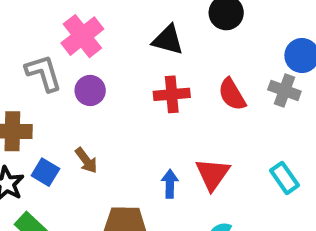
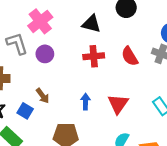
blue square: (45, 172) -> (25, 111), moved
blue arrow: (170, 184) -> (86, 102), moved

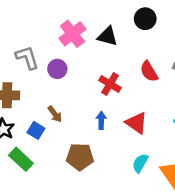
pink cross: (40, 21) -> (72, 34), moved
red cross: (94, 56) -> (110, 84), moved, turned 36
red triangle: (118, 104) -> (136, 123), turned -30

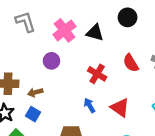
gray L-shape: (27, 58) -> (25, 22), moved
brown arrow: (55, 114) -> (35, 92), moved, turned 112
blue arrow: (101, 120) -> (89, 105), turned -32

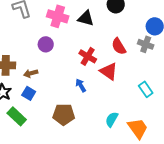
pink cross: (65, 30) -> (58, 16), turned -35
red triangle: (120, 108) -> (109, 71), moved

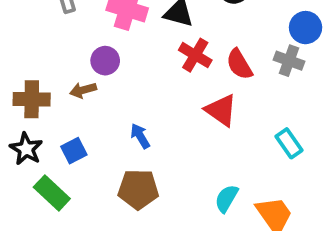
red cross: (88, 56) -> (195, 55), moved
brown arrow: (31, 73) -> (83, 90), moved
blue arrow: (81, 85) -> (140, 136), moved
blue square: (29, 93) -> (74, 151), turned 32

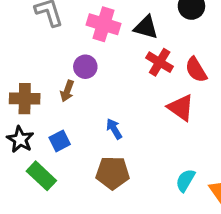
brown arrow: (83, 90) -> (67, 91), turned -55

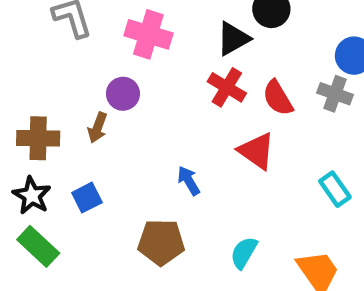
black triangle: (146, 27) -> (233, 39), moved, turned -44
blue arrow: (114, 129) -> (189, 181), moved
green rectangle: (41, 176) -> (38, 246), moved
cyan semicircle: (185, 180) -> (244, 253), moved

